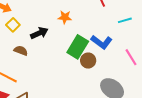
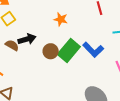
black arrow: (39, 33) -> (27, 39), moved
brown circle: (88, 61) -> (51, 51), moved

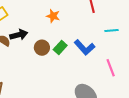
green rectangle: (69, 51) -> (60, 48), size x0.6

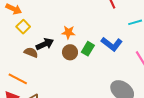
orange star: (53, 16) -> (68, 32), moved

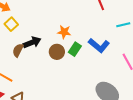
orange star: (68, 32) -> (64, 32), moved
brown semicircle: (31, 52) -> (18, 50), turned -88

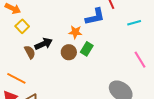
blue L-shape: (99, 45) -> (95, 17), moved, turned -50
brown semicircle: (18, 50) -> (30, 52), turned 128

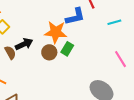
orange star: (75, 32) -> (56, 32), size x1.6

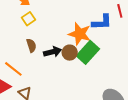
black arrow: (24, 44) -> (53, 52), moved
green rectangle: (67, 49) -> (88, 52), size x1.6

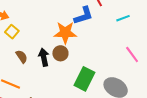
black arrow: (53, 52) -> (44, 57), turned -72
green rectangle: (88, 52) -> (84, 79), moved

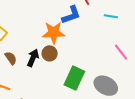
cyan line: (123, 18) -> (111, 16), turned 32
black arrow: (44, 57) -> (33, 58), turned 36

